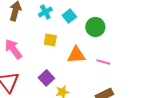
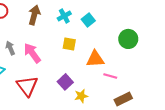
green circle: (95, 27) -> (128, 39), moved
pink line: (103, 62) -> (110, 76), moved

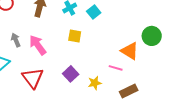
green circle: (128, 39) -> (152, 36), moved
orange triangle: (95, 59) -> (130, 51), moved, turned 36
yellow star: (81, 96) -> (95, 83), moved

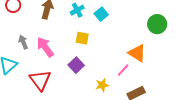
green circle: (152, 36) -> (157, 24), moved
pink line: (116, 68) -> (123, 70), turned -64
purple square: (71, 74) -> (76, 65), moved

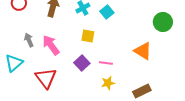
pink line: (123, 70) -> (106, 63), moved, turned 56

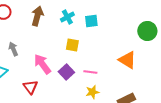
cyan square: (107, 12) -> (91, 21), turned 32
pink arrow: (51, 45) -> (42, 64), moved
red triangle: (46, 78) -> (30, 87), size x0.7

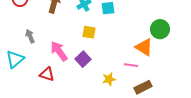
green circle: (147, 31) -> (160, 29), moved
pink line: (90, 72) -> (131, 65), moved
red triangle: (30, 87) -> (47, 74), turned -35

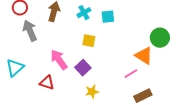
gray arrow: (30, 36) -> (30, 31), moved, size x1.5
pink line: (131, 65) -> (131, 74), turned -40
yellow star: (109, 79) -> (92, 92), moved

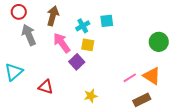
cyan cross: (84, 13) -> (83, 26), moved
orange triangle: (144, 56) -> (152, 76), moved
pink arrow: (59, 60) -> (62, 43), moved
purple square: (83, 68) -> (77, 62), moved

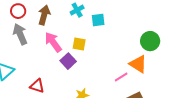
red circle: (19, 12) -> (18, 11), moved
cyan cross: (83, 26) -> (77, 10), moved
orange triangle: (152, 76) -> (138, 64), moved

